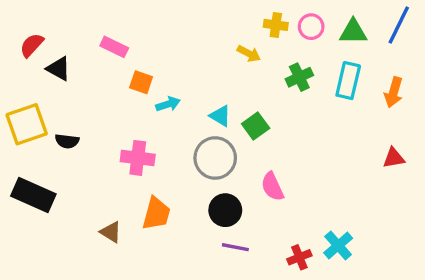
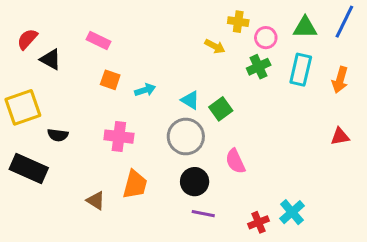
pink circle: (311, 27) -> (266, 38), moved
orange square: (141, 82) -> (110, 80), moved
black semicircle: (67, 141) -> (58, 135), moved

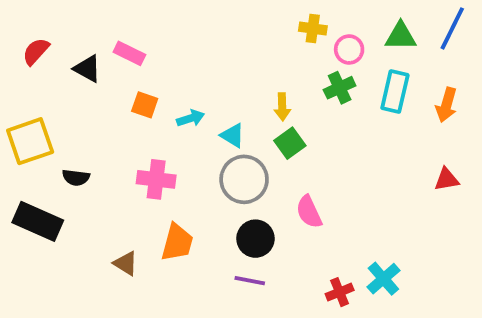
yellow arrow: (215, 46) -> (282, 107), moved, turned 60
black triangle: (51, 59) -> (87, 69), moved
cyan triangle: (190, 100) -> (233, 135), moved
purple line: (203, 214) -> (250, 281), moved

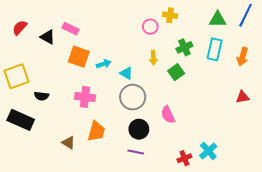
pink circle: (349, 49) -> (150, 27), moved
orange square: (145, 105) -> (79, 57), size x1.5
green square: (290, 143) -> (176, 72), moved

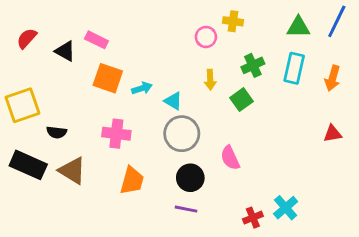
brown triangle: (68, 143) -> (72, 171), moved, size x1.5

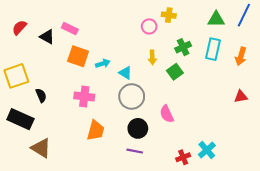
black semicircle: (57, 132) -> (41, 95), turned -120
brown triangle: (72, 171) -> (41, 148), moved

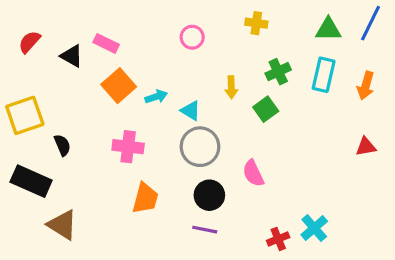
pink circle: (149, 26) -> (192, 37), moved
orange square: (78, 56) -> (119, 86), turned 30

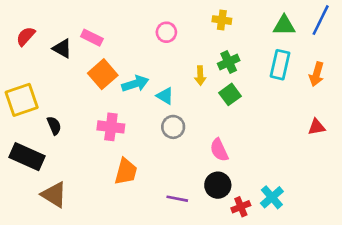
green cross: (278, 72) -> (229, 62), moved
cyan arrow: (156, 97) -> (135, 84), size x1.4
gray circle: (200, 147) -> (173, 127), size x0.7
black circle: (209, 195) -> (218, 185), moved

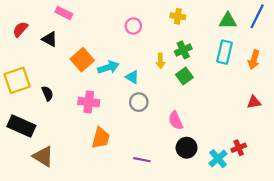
pink rectangle: (92, 38) -> (64, 13), moved
black semicircle: (54, 126) -> (47, 93), moved
black circle: (218, 185) -> (187, 148), moved
red cross: (241, 207) -> (239, 148), moved

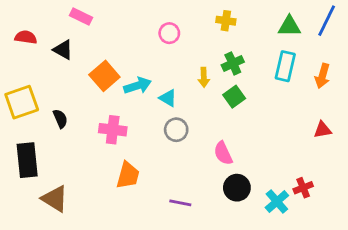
red semicircle: (20, 29) -> (26, 37), turned 56
black rectangle: (21, 126) -> (27, 160), turned 60

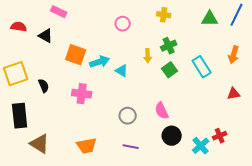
cyan rectangle: (285, 66) -> (202, 67), moved, turned -45
orange square: (104, 76) -> (76, 55), turned -30
gray circle: (176, 130) -> (128, 116), moved
orange trapezoid: (128, 175) -> (87, 146), moved, turned 65

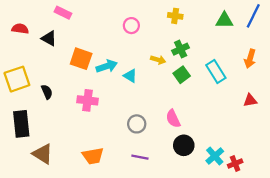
yellow arrow: (148, 56) -> (158, 60), turned -72
red cross: (220, 136) -> (235, 164), moved

